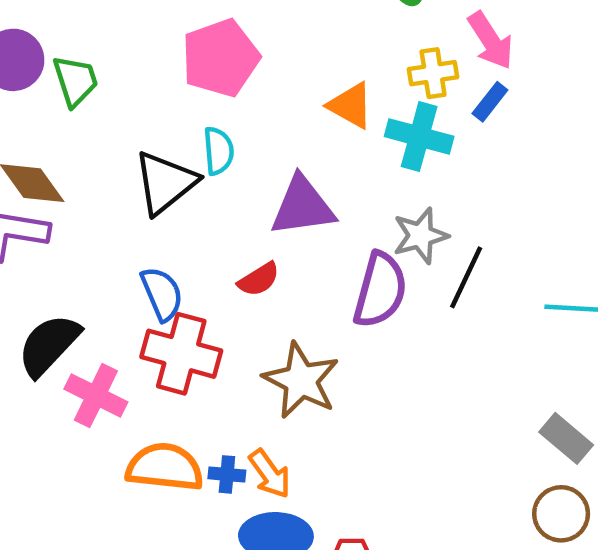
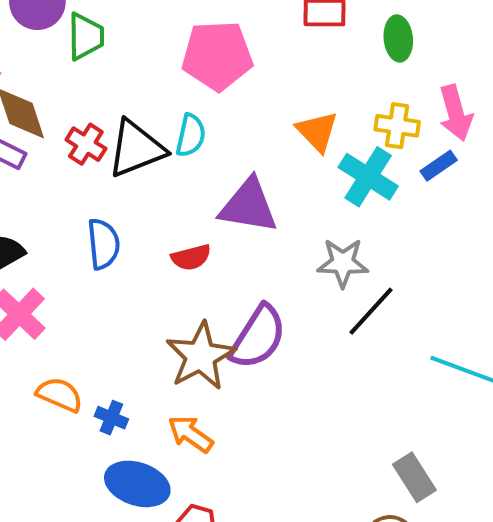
purple semicircle: (380, 290) -> (258, 337), moved
red cross: (181, 354) -> (86, 144), moved, size x0.6
orange semicircle: (165, 467) -> (60, 395), size x0.7
orange arrow: (270, 474) -> (190, 434), moved, turned 144

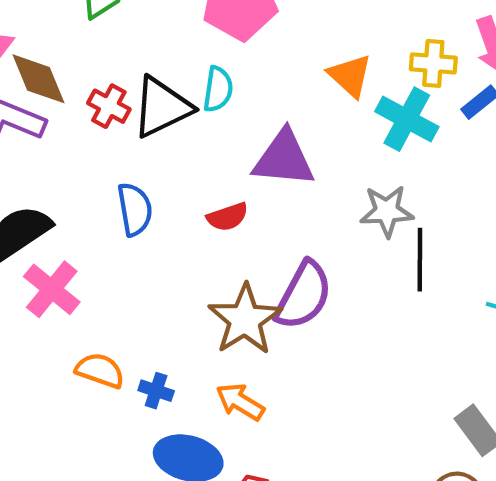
black line: (371, 311) -> (420, 260), turned -38

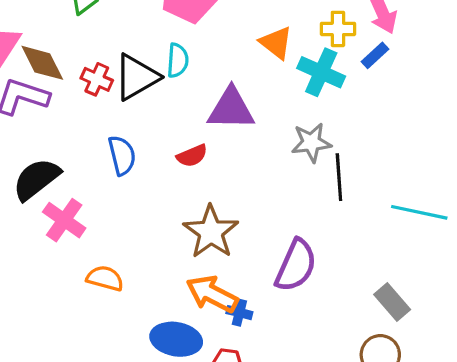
purple semicircle: (303, 295) -> (296, 265), moved
blue cross: (156, 391) -> (239, 313), moved
orange arrow: (240, 402) -> (212, 294), size x1.4

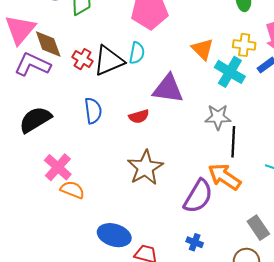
pink cross: (64, 220) -> (58, 167), moved
orange arrow: (212, 294) -> (224, 177), moved
blue cross: (239, 313) -> (195, 242), moved

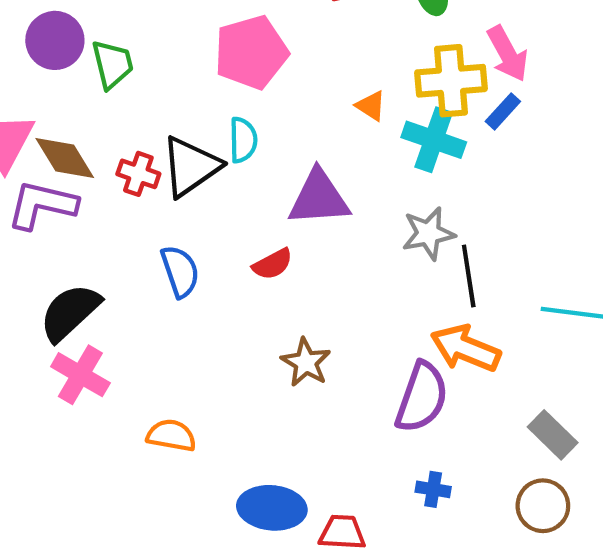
yellow cross: (244, 45) -> (451, 81), size x1.5
orange triangle: (203, 49) -> (371, 106), size x0.7
pink cross: (58, 167) -> (80, 375), moved
brown star: (145, 168) -> (306, 362), size x0.7

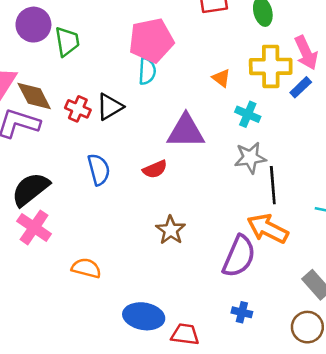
cyan semicircle: (243, 140) -> (147, 71), moved
cyan cross: (434, 140) -> (248, 114), moved, size x0.7
black triangle: (191, 166) -> (110, 107), size x0.7

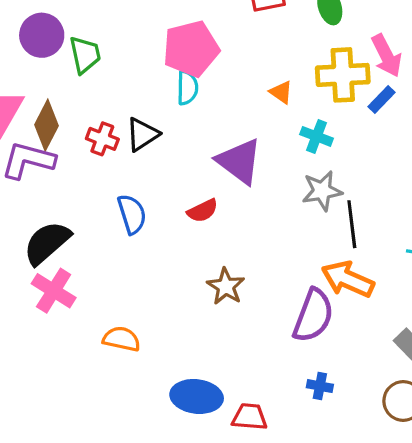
brown diamond: (34, 96) -> (47, 125), turned 57
purple triangle: (186, 131) -> (239, 161), turned 39

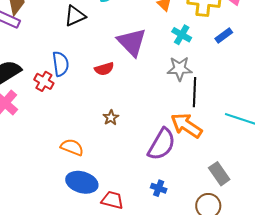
blue rectangle: (382, 100) -> (224, 36), moved
red cross: (102, 139) -> (44, 81), moved
brown star: (226, 286) -> (111, 118), size x0.7
orange semicircle: (122, 339) -> (72, 147), moved

